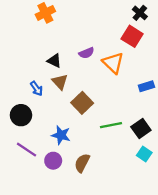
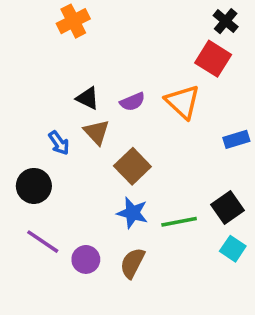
purple semicircle: (87, 53) -> (132, 102), moved
green line: (111, 125) -> (179, 222), moved
blue star: (61, 135) -> (132, 213), moved

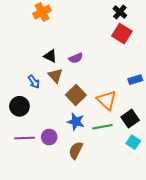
black cross: (226, 21) -> (120, 12), moved
orange triangle: (183, 102) -> (107, 100), moved
purple line: (43, 242) -> (25, 138), turned -36
purple circle: (86, 259) -> (49, 137), moved

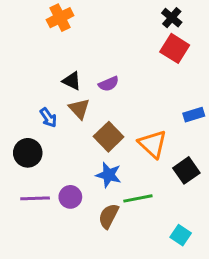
green line: (102, 127) -> (138, 198), moved
cyan square: (133, 142) -> (181, 235), moved

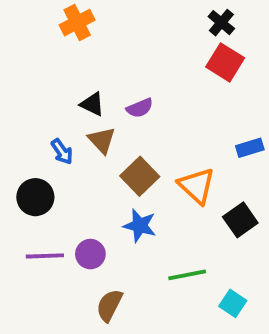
green line: (138, 198) -> (187, 275), moved
brown semicircle: (109, 216) -> (109, 305), moved

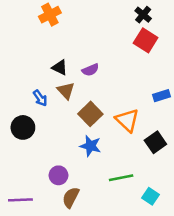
purple circle: (90, 254) -> (58, 175), moved
purple line: (45, 256) -> (20, 200), moved

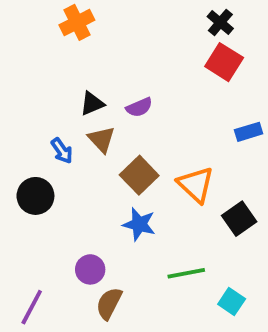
black triangle: (60, 67) -> (92, 104), turned -49
blue rectangle: (162, 96) -> (249, 132), moved
purple line: (20, 200) -> (32, 307), turned -60

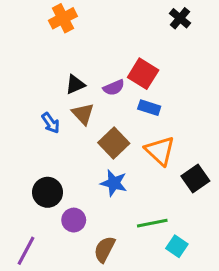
red square: (224, 62) -> (143, 74), moved
blue rectangle: (249, 132) -> (149, 108), moved, turned 35
black circle: (35, 196) -> (48, 192), moved
cyan square: (232, 302) -> (177, 246), moved
brown semicircle: (109, 303) -> (105, 249), moved

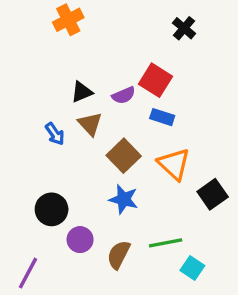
black cross: (180, 18) -> (184, 28), moved
brown semicircle: (105, 249) -> (119, 255), moved

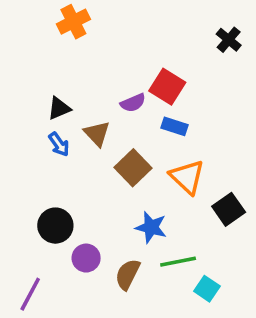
black cross: (184, 28) -> (229, 40), moved
black triangle: (82, 92) -> (59, 108), moved
blue star: (124, 199) -> (151, 227), moved

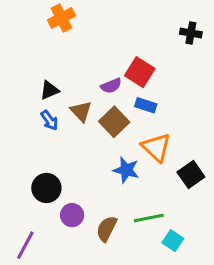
black cross: (229, 40) -> (191, 33), turned -30
brown square: (133, 168) -> (114, 122), moved
blue star: (151, 227) -> (126, 170), moved

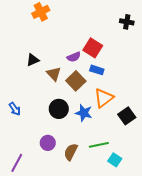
blue arrow: (49, 120) -> (15, 109), moved
orange triangle: (156, 147) -> (104, 98), turned 40
black circle: (46, 188) -> (59, 109), moved

